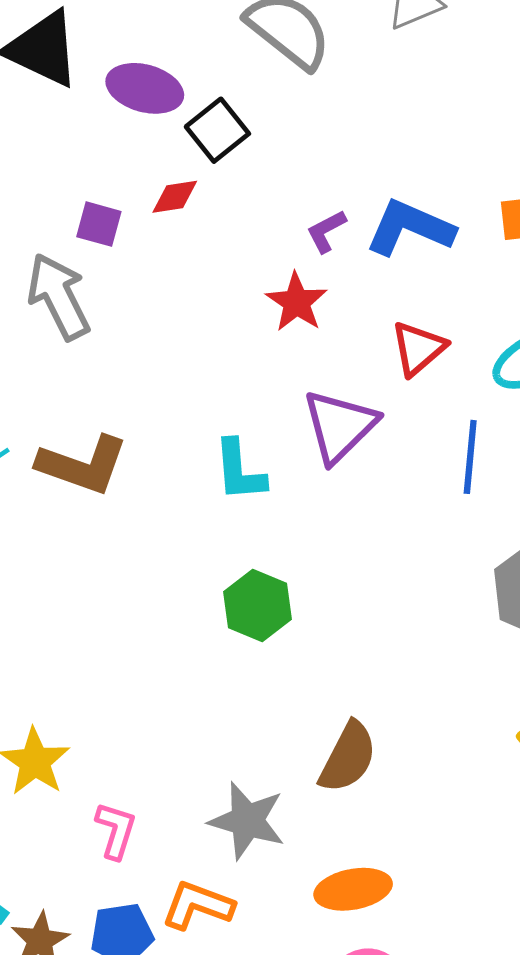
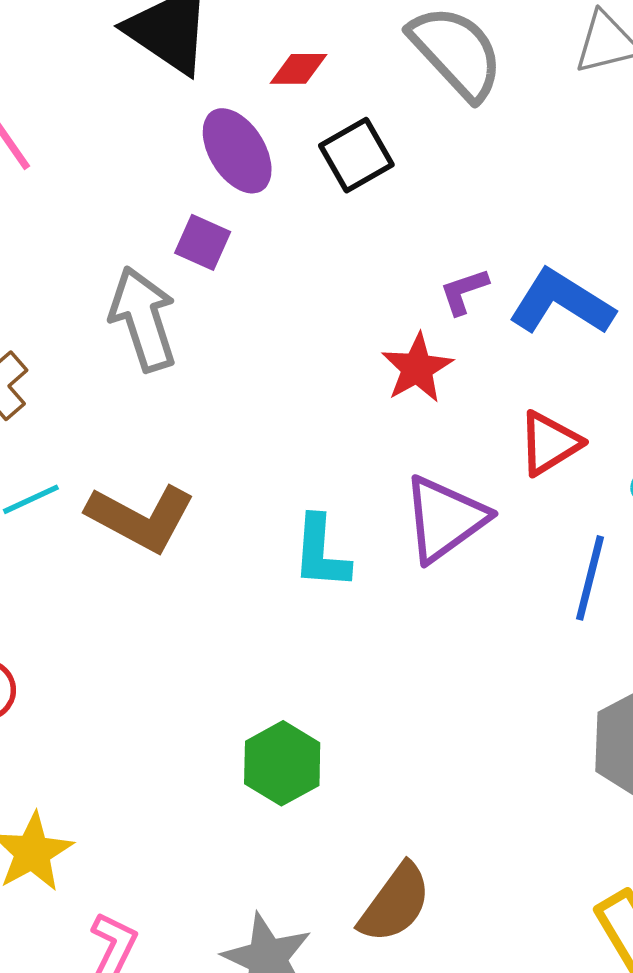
purple ellipse: (145, 88) -> (237, 151), moved, turned 34
red diamond: (175, 197) -> (299, 69), moved
green hexagon: (257, 605) -> (282, 763), moved

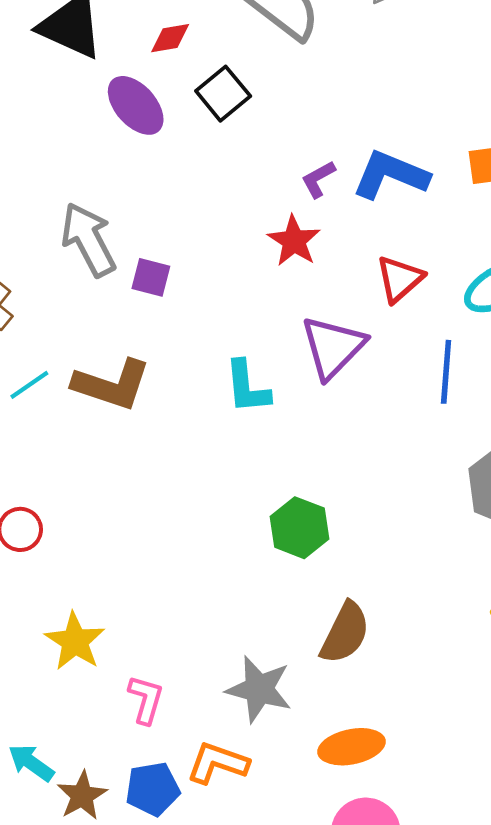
purple square: (203, 242) -> (151, 277), moved
green hexagon: (282, 763) -> (299, 528), moved

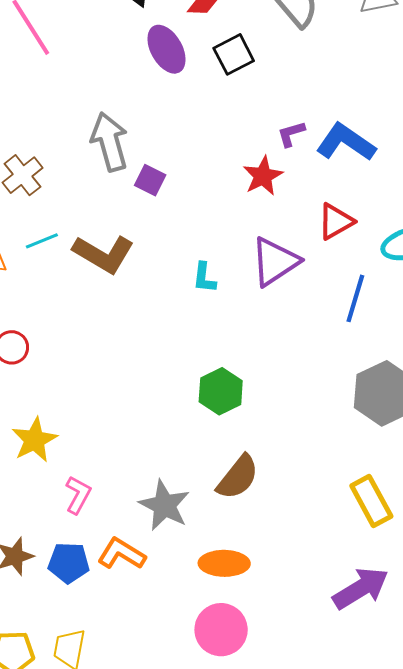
cyan L-shape: (247, 387) -> (204, 278), size x0.7

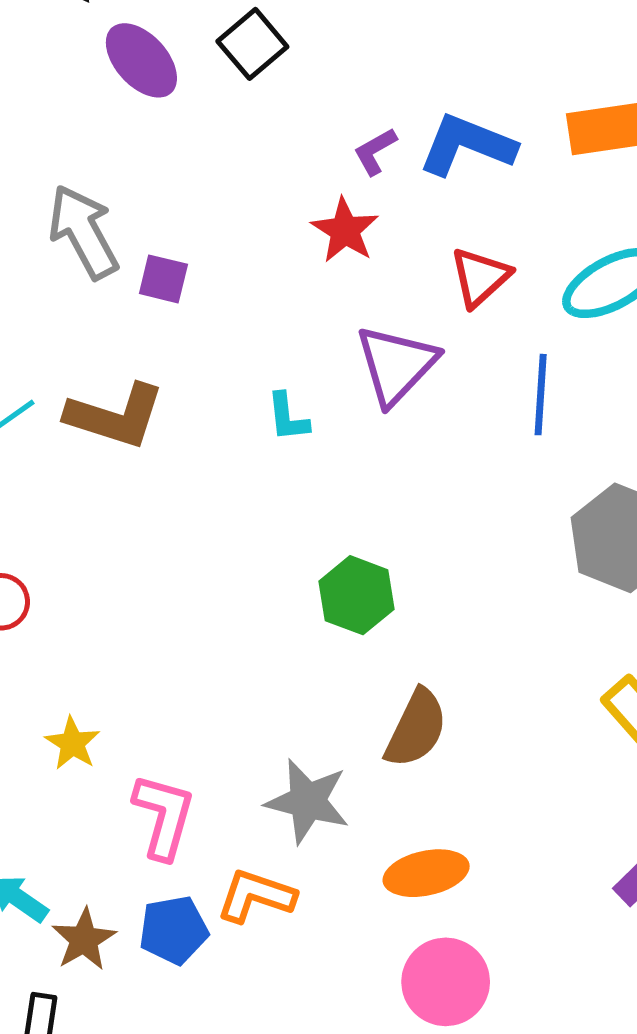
yellow star: (34, 440) -> (72, 743), size x0.7
pink L-shape: (78, 495) -> (164, 816), size x1.4

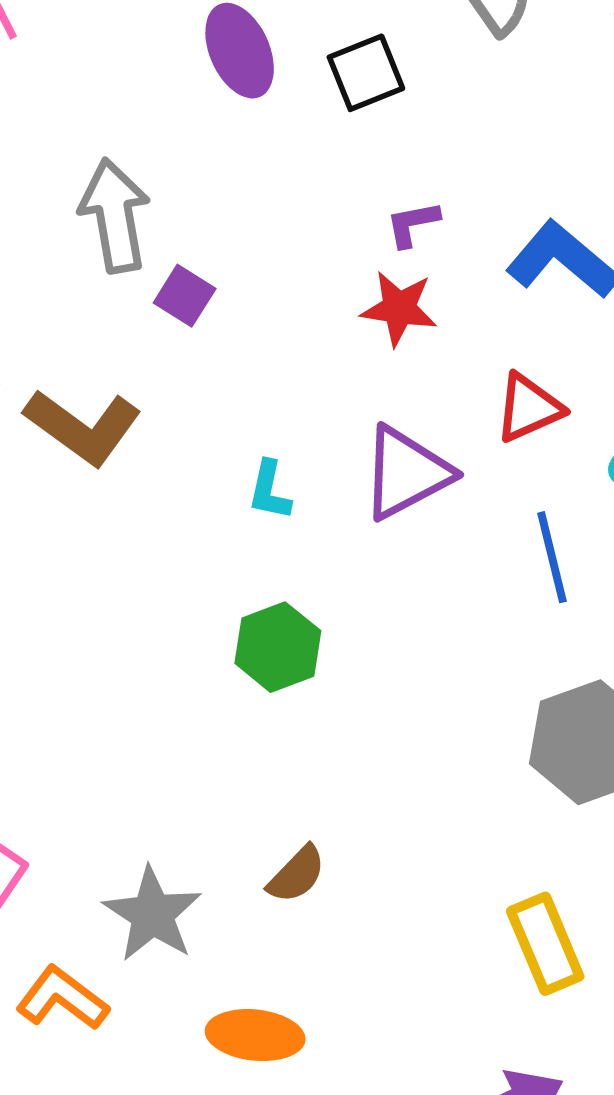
purple L-shape: (375, 151) -> (413, 224), moved
red star: (345, 230) -> (399, 308), turned 30
blue line: (541, 395) -> (552, 557), turned -36
green hexagon: (356, 595) -> (278, 647), moved
brown semicircle: (416, 728) -> (297, 874), size x0.7

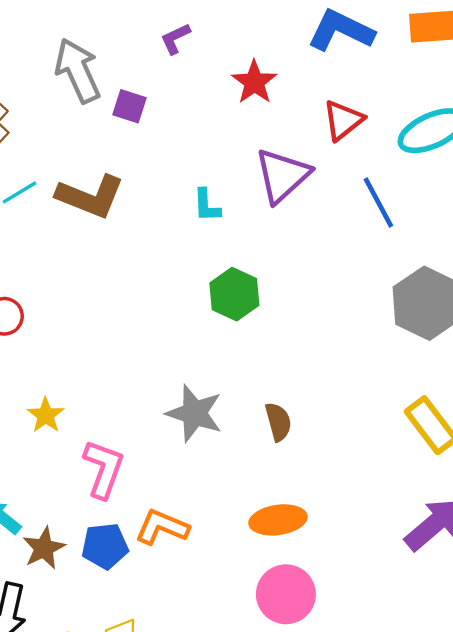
purple L-shape: (413, 224) -> (175, 39), moved
red star: (399, 308) -> (254, 82), turned -30
brown semicircle: (297, 874) -> (278, 422), turned -45
gray star: (152, 914) -> (194, 413), moved

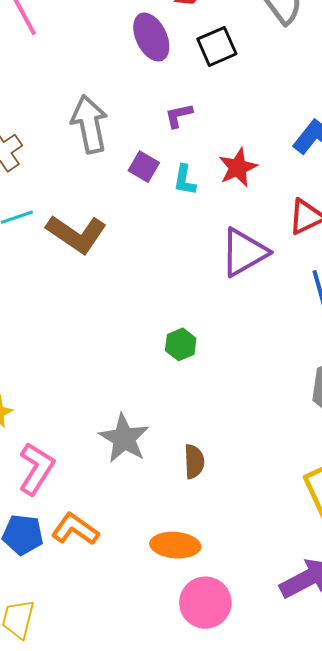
purple square: (129, 106) -> (144, 167), moved
cyan L-shape: (207, 205) -> (185, 180), moved
green hexagon: (234, 294) -> (181, 344), size x0.7
pink circle: (286, 594) -> (205, 603), moved

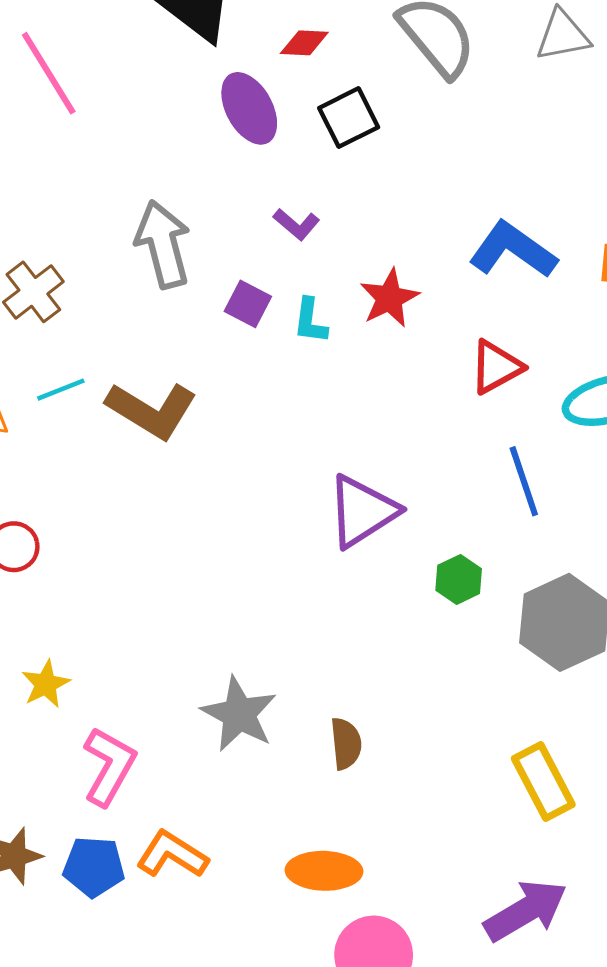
purple L-shape: (179, 115) -> (296, 224), turned -124
purple triangle: (244, 252) -> (362, 511), moved
green hexagon: (181, 344) -> (459, 579), moved

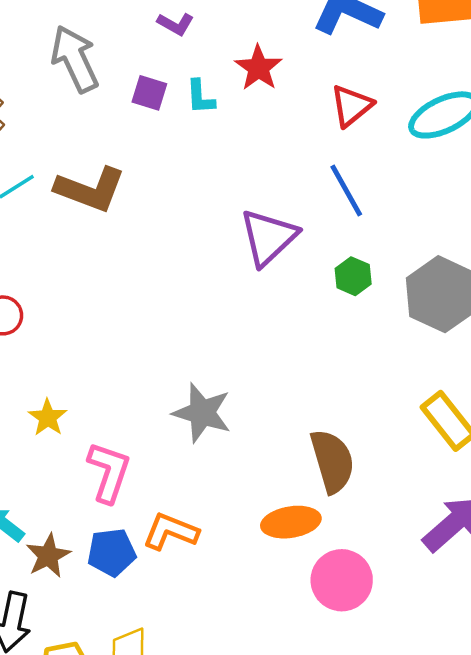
blue line: (524, 481) -> (346, 190), moved
brown semicircle: (346, 744) -> (332, 461), moved, size x1.6

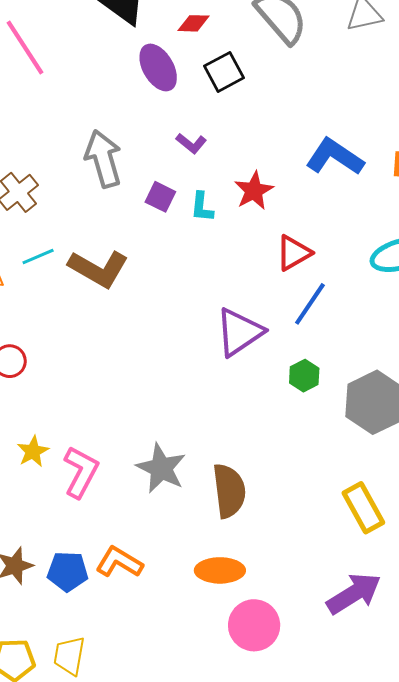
red triangle: (351, 106) -> (294, 253), moved
blue line: (346, 190) -> (310, 304), turned 54
brown semicircle: (332, 461) -> (229, 491), moved
pink L-shape: (109, 472) -> (81, 472), moved

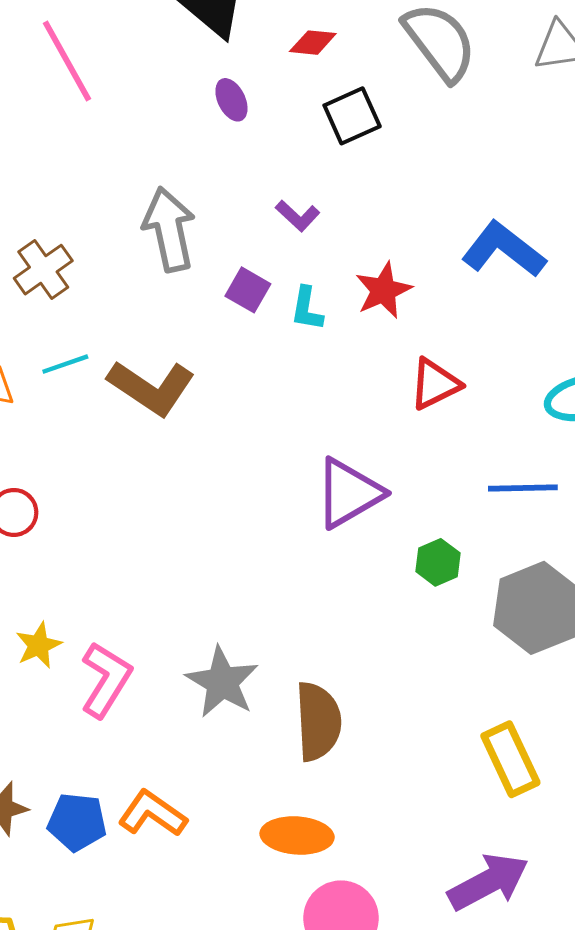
purple ellipse: (158, 68) -> (231, 100), moved, size x0.6
blue line: (310, 304) -> (523, 488), moved, turned 51

